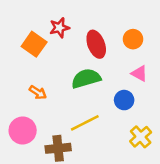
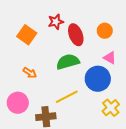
red star: (59, 28) -> (56, 22), moved
blue circle: (124, 100) -> (98, 79), size x1.6

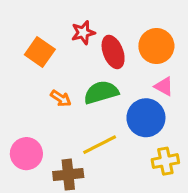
orange circle: (105, 31) -> (156, 46), size x1.5
orange arrow: (30, 73) -> (61, 98), moved
yellow cross: (111, 108) -> (165, 161), turned 30

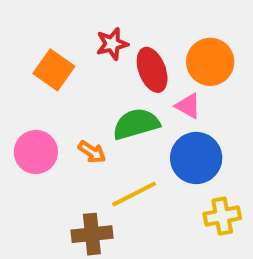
pink triangle: (164, 86) -> (188, 106), moved
orange arrow: (61, 98) -> (92, 152), moved
pink circle: (26, 154) -> (36, 152), moved

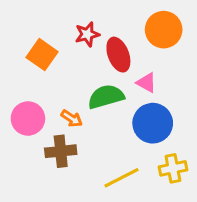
orange circle: (210, 62) -> (164, 30), moved
yellow line: (134, 194) -> (122, 178), moved
brown cross: (92, 234) -> (61, 151), moved

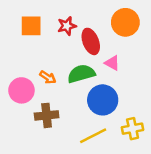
orange square: (42, 55) -> (31, 26), moved, turned -35
orange arrow: (72, 118) -> (48, 77), moved
blue circle: (153, 123) -> (103, 100), moved

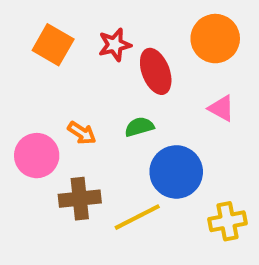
orange square: (31, 26) -> (53, 45), turned 30
pink triangle: (112, 63) -> (221, 108), moved
green semicircle: (81, 74) -> (139, 127), size x0.6
yellow line: (93, 136) -> (137, 217), moved

